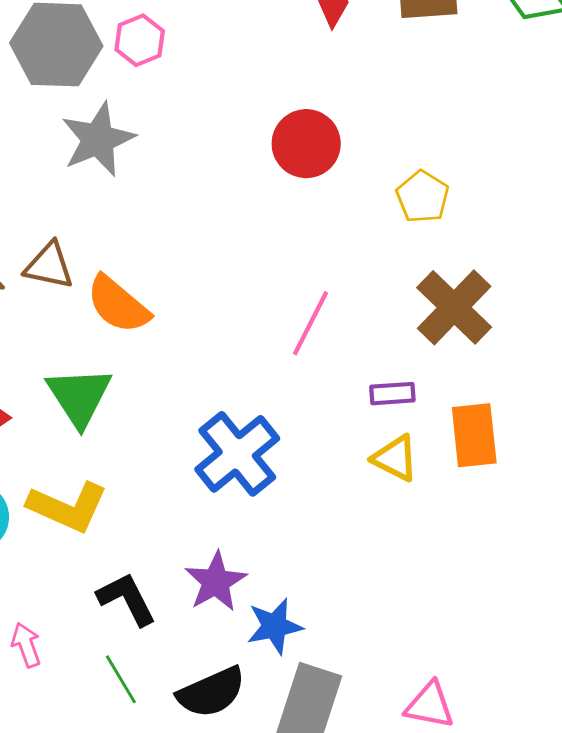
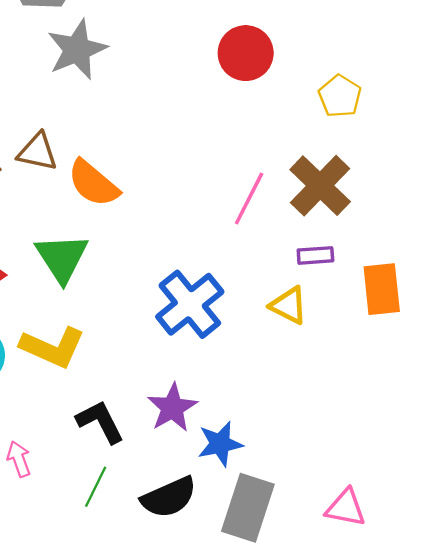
brown cross: (454, 307) -> (320, 186), moved
yellow triangle: (395, 458) -> (289, 305), moved
green line: (121, 679) -> (96, 487), turned 57

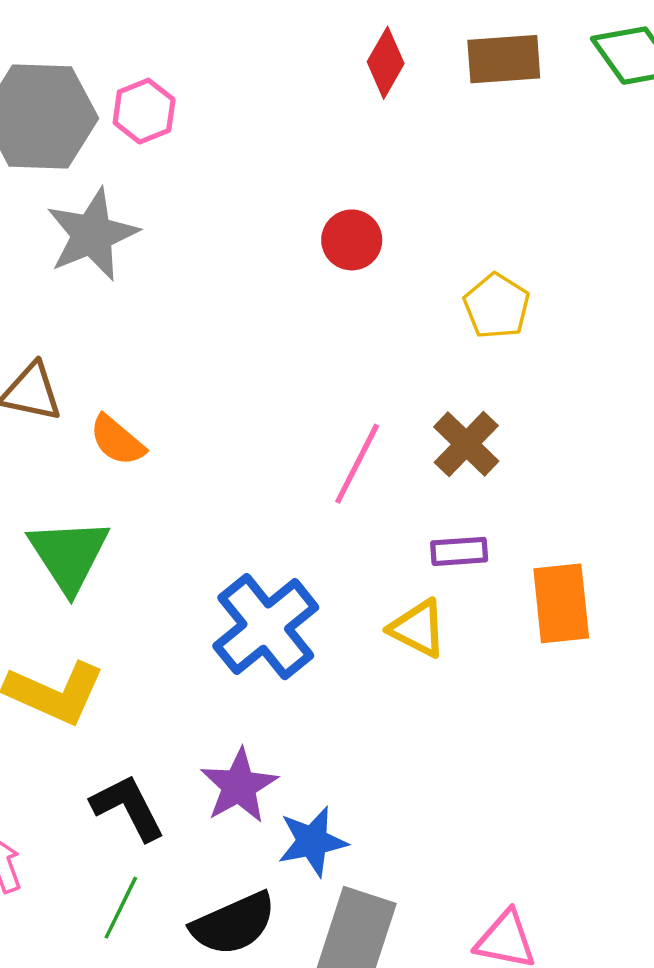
red circle: (246, 53) -> (352, 240), size x0.7
orange semicircle: (93, 183) -> (117, 440), size x0.7
brown cross: (320, 186) -> (466, 444), size x0.7

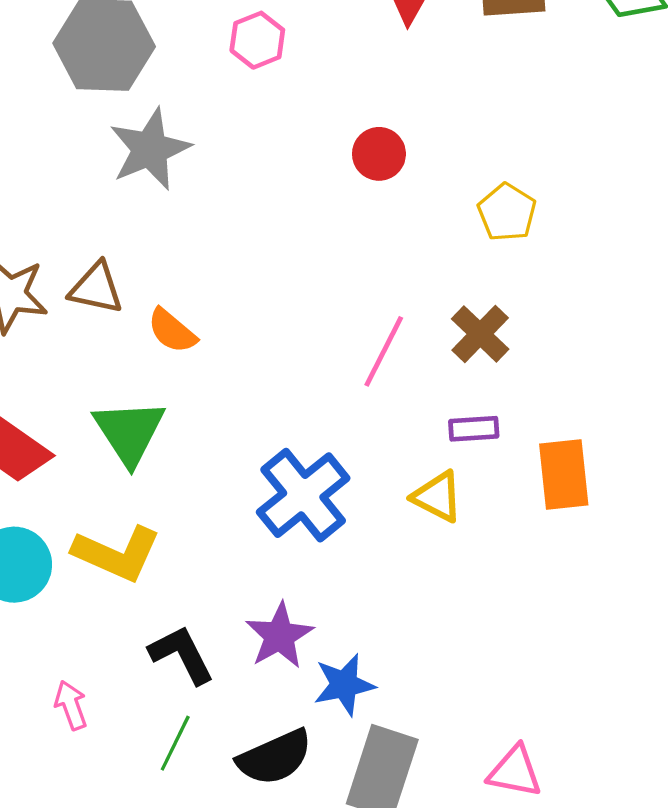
pink hexagon: (144, 111) -> (257, 40), moved

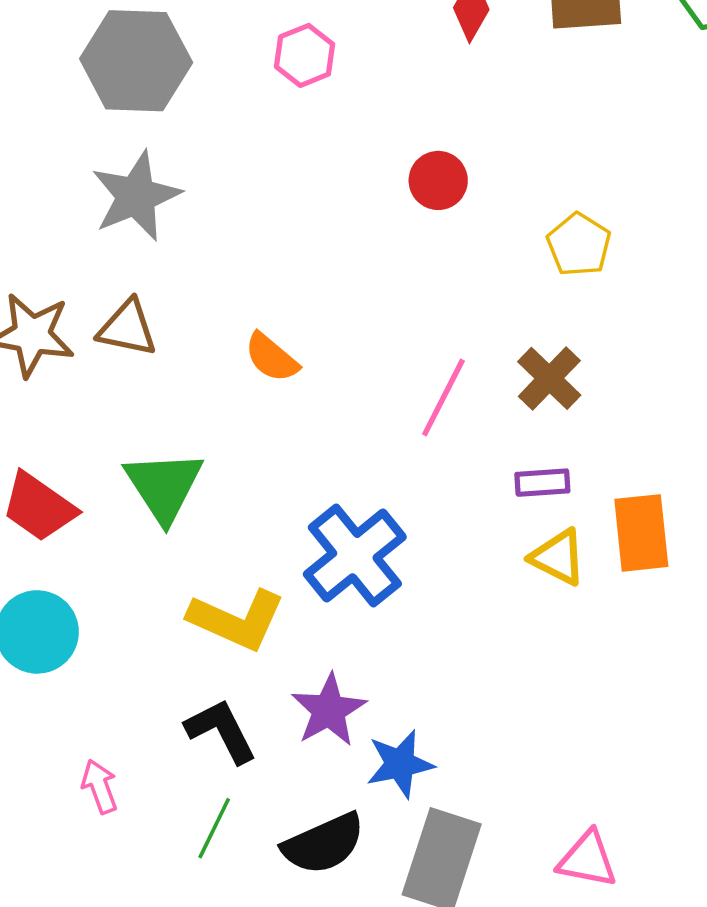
gray star: (150, 149) -> (136, 196), moved
orange semicircle: (172, 331) -> (271, 358), moved
yellow triangle: (437, 497) -> (558, 557), moved
yellow L-shape: (117, 554) -> (237, 620), moved

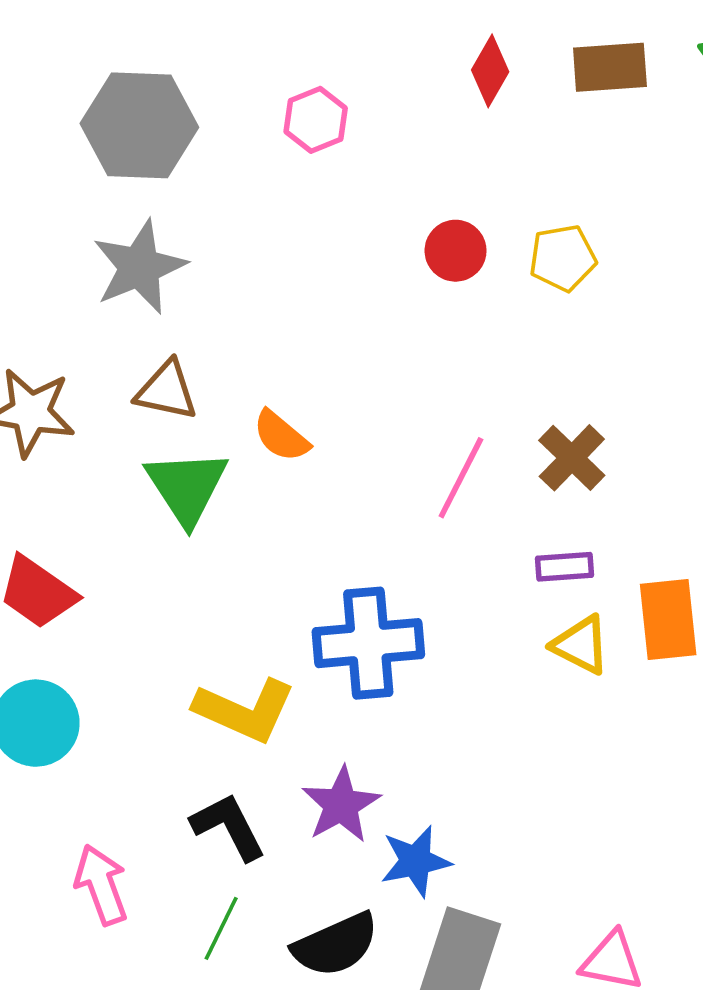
yellow pentagon: (579, 245) -> (563, 258), moved, turned 30
brown triangle: (127, 328) -> (167, 391), moved
green triangle: (164, 486) -> (187, 487), moved
blue cross: (355, 556) -> (368, 643), turned 34
pink arrow: (100, 786) -> (101, 885), size x1.4

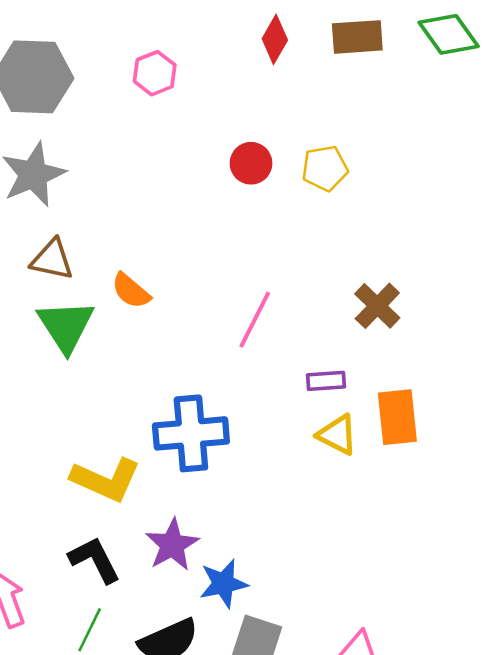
brown cross: (572, 458) -> (377, 306), moved

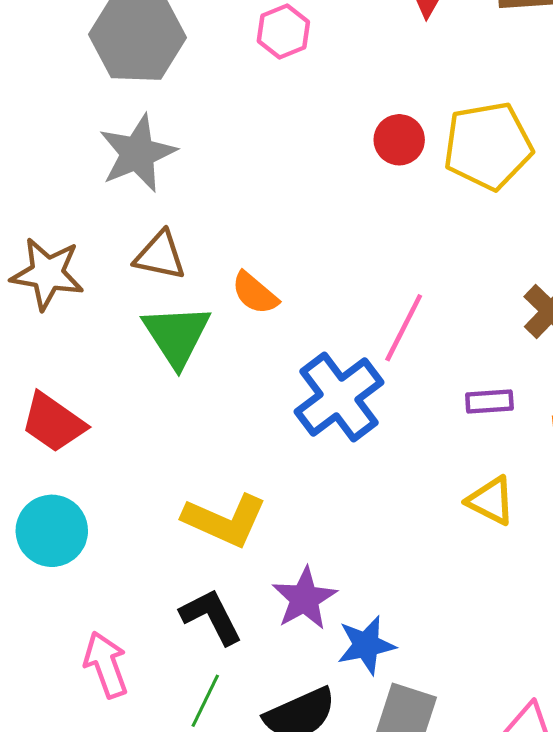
yellow pentagon: (325, 168) -> (488, 146), size x1.6
blue cross: (191, 433) -> (339, 397), moved, turned -32
yellow triangle: (337, 435) -> (491, 501), moved

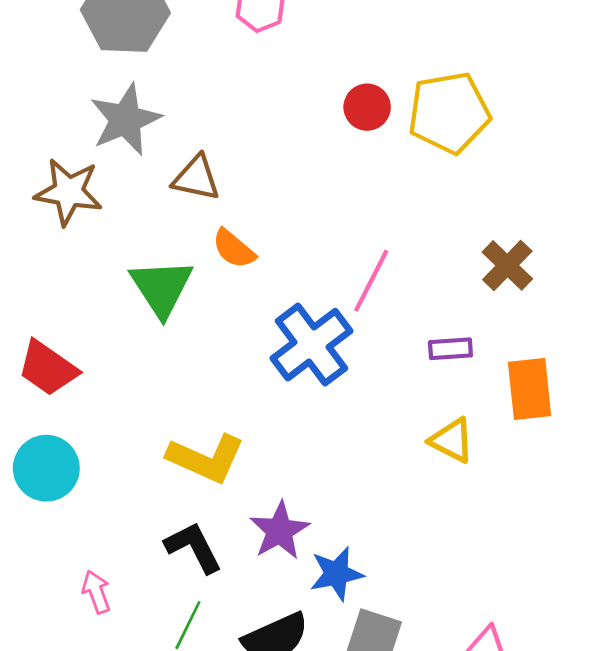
brown triangle: (160, 256) -> (196, 178), moved
brown star: (47, 274) -> (69, 192), moved
pink arrow: (106, 665) -> (96, 592), size x0.7

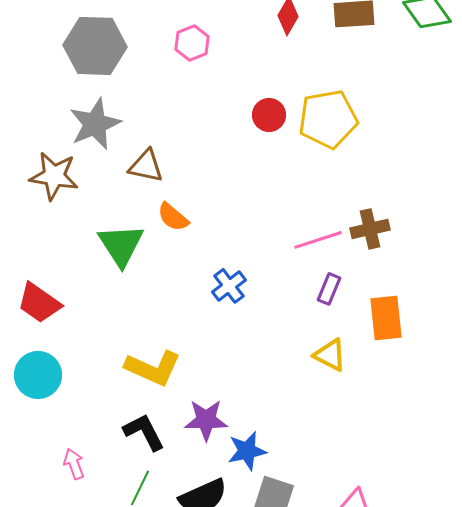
brown cross: (507, 265) -> (370, 229), turned 33
pink line: (371, 281) -> (318, 240), moved, turned 45
blue cross: (312, 345) -> (229, 286), size x0.6
purple rectangle: (450, 349) -> (329, 289), turned -64
purple star: (280, 531) -> (206, 420), turned 30

